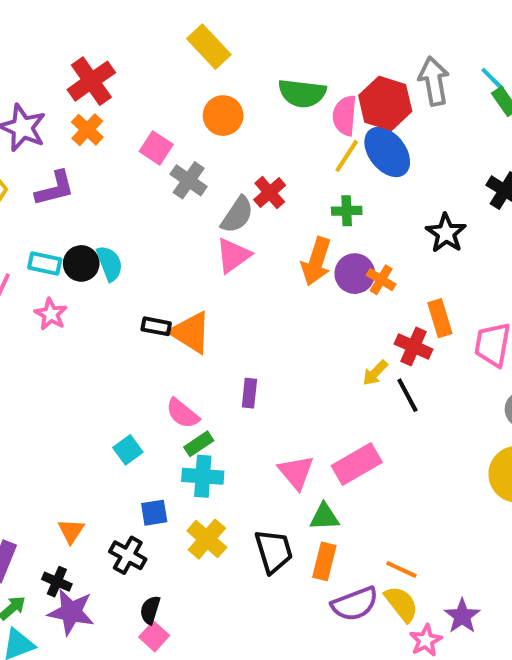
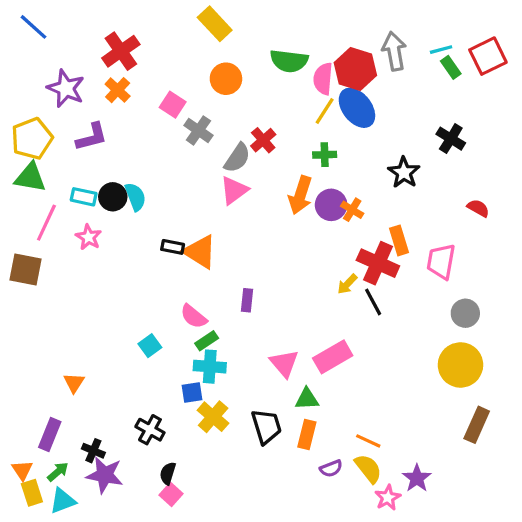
cyan line: (493, 79) -> (441, 50), turned -60
red cross: (414, 347) -> (378, 263), size x1.4
blue square: (154, 513) -> (192, 392), moved
orange triangle: (71, 531) -> (74, 383), moved
purple semicircle: (355, 604) -> (331, 468), size x0.6

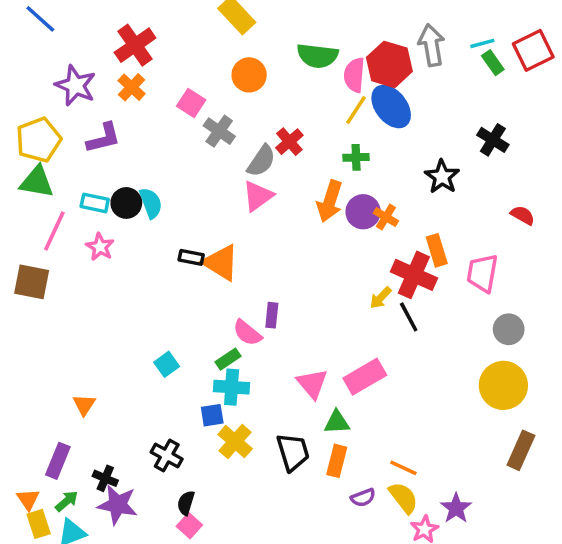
pink semicircle: (194, 316) -> (247, 333), moved

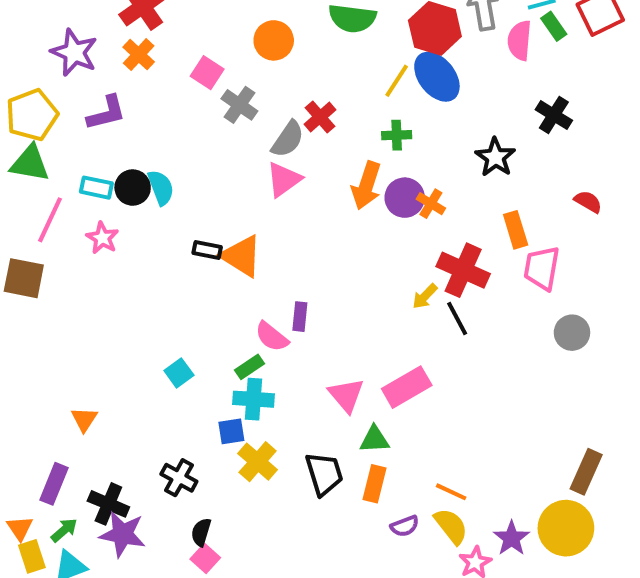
pink semicircle: (354, 75) -> (520, 40), moved
orange rectangle: (437, 250) -> (516, 230), moved
yellow circle: (503, 385) -> (566, 528), moved
black cross: (105, 478) -> (108, 504), size x1.4

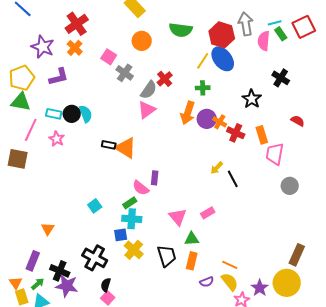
red cross: (463, 270) -> (236, 133), moved, size x0.7
pink rectangle: (407, 387) -> (208, 213), size x0.6
black cross: (179, 478) -> (95, 258), size x1.4

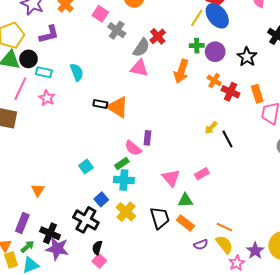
pink triangle: (147, 110) -> (139, 68), turned 48
black circle: (72, 114) -> (28, 59), moved
purple circle: (207, 119) -> (215, 52), moved
blue square: (121, 235) -> (101, 199), moved, turned -32
orange rectangle: (192, 261) -> (185, 223), turned -66

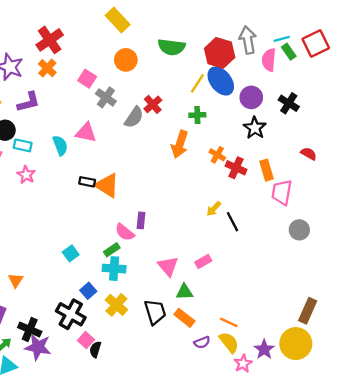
purple circle: (215, 52) -> (251, 97), moved
pink triangle: (139, 68) -> (86, 133), moved
black semicircle: (97, 248) -> (95, 349), moved
pink square: (99, 261) -> (86, 340), moved

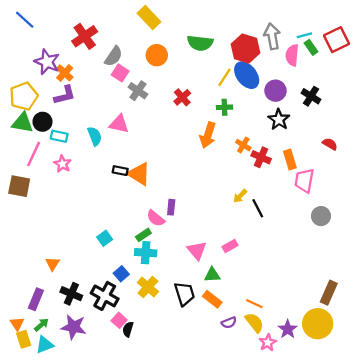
orange cross: (47, 68) -> (65, 73), moved
gray semicircle: (134, 117) -> (114, 56), moved
black cross: (30, 329) -> (71, 294), moved

